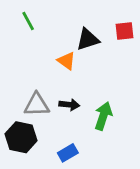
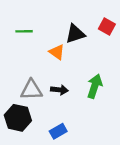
green line: (28, 21) -> (24, 31), moved, turned -63
red square: (125, 31) -> (107, 26), turned 35
green arrow: (103, 116) -> (95, 86), moved

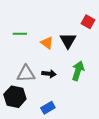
green line: (24, 31) -> (20, 34), moved
black triangle: (75, 34) -> (68, 41), moved, turned -42

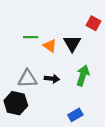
green line: (20, 34) -> (31, 37), moved
blue rectangle: (48, 108) -> (75, 115), moved

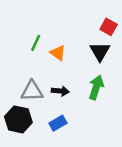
green line: (31, 37) -> (36, 43), turned -64
black triangle: (72, 44) -> (100, 52), moved
blue rectangle: (75, 115) -> (58, 123), moved

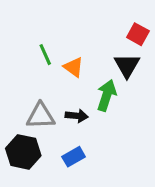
green line: (36, 43) -> (45, 55), turned -49
green arrow: (96, 87) -> (107, 95), moved

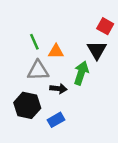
orange triangle: (74, 67) -> (56, 51), turned -35
gray triangle: (41, 116) -> (38, 71), moved
black hexagon: (23, 152) -> (27, 105), moved

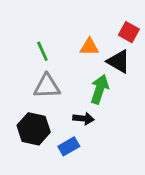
black triangle: (97, 50) -> (119, 61), turned -30
orange triangle: (56, 51) -> (89, 47), moved
black arrow: (58, 89) -> (83, 119), moved

